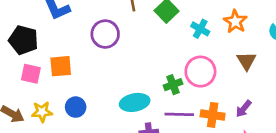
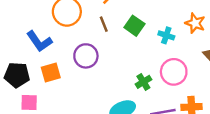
orange square: (61, 66) -> (51, 73), moved
green cross: (173, 85) -> (143, 82), moved

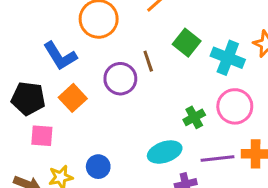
brown line: (104, 24) -> (148, 61), moved
cyan cross: (166, 35) -> (228, 58), size x1.5
orange square: (51, 73) -> (73, 98), turned -30

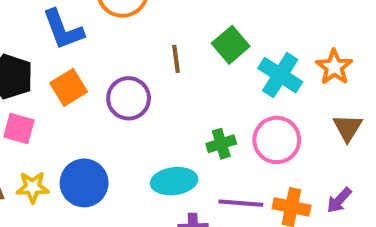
purple circle: (120, 79) -> (129, 98), moved
blue circle: (98, 167) -> (84, 183), size x1.5

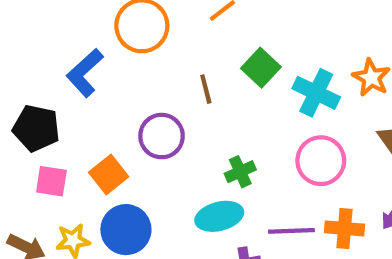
blue L-shape: (63, 30) -> (85, 73), turned 75
orange square: (69, 87) -> (109, 174), moved
green cross: (221, 144) -> (240, 172), moved

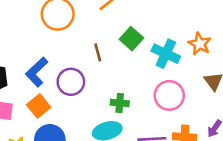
blue L-shape: (85, 73) -> (37, 72), moved
green cross: (240, 172) -> (120, 103), turned 30

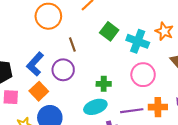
brown line: (98, 52) -> (72, 45), moved

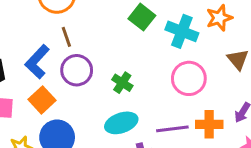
orange star: (164, 31) -> (219, 18), turned 30
brown line: (72, 45) -> (66, 37), moved
green cross: (104, 84) -> (122, 83), moved, turned 32

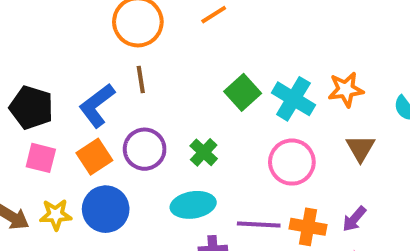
green square: (142, 17) -> (243, 92), moved
purple circle: (77, 70) -> (145, 149), moved

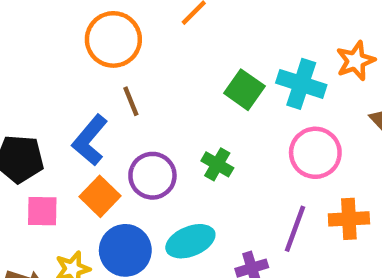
cyan ellipse: (193, 205) -> (190, 241), moved
purple line: (259, 224) -> (295, 229), turned -60

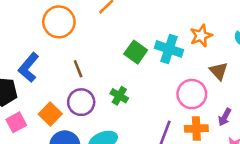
brown line: (131, 101) -> (78, 69), moved
blue L-shape: (90, 140) -> (29, 67), moved
pink circle: (315, 153) -> (192, 94), moved
pink square: (42, 211) -> (16, 122), turned -30

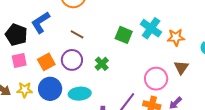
cyan cross: (169, 49) -> (151, 28), moved
green square: (136, 52) -> (124, 35), turned -30
brown line: (78, 69) -> (77, 34), turned -56

